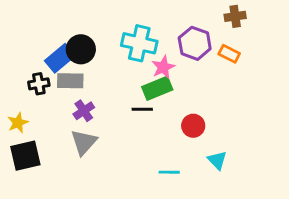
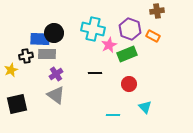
blue rectangle: (60, 58) -> (40, 39), turned 42
green rectangle: (157, 88) -> (127, 54), moved
yellow star: (18, 123) -> (11, 70), moved
gray triangle: (84, 142) -> (56, 95), turned -36

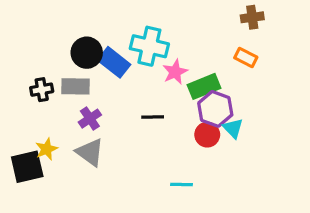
purple hexagon: (130, 29) -> (215, 109), moved
blue rectangle: (40, 39) -> (114, 62), moved, turned 36
yellow star: (11, 70) -> (47, 149), moved
cyan triangle: (145, 107) -> (233, 128), moved

